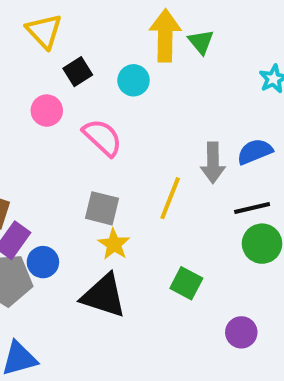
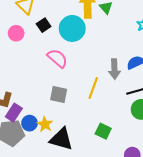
cyan circle: (134, 80) -> (72, 28), size x1.6
pink circle: (47, 111) -> (16, 33), moved
yellow star: (114, 244) -> (45, 124), moved

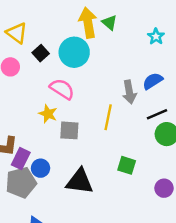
yellow star: (45, 124) -> (48, 114), moved

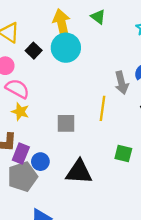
yellow arrow: (88, 23) -> (62, 24), moved
pink semicircle: (62, 89) -> (17, 89), moved
yellow star: (48, 114) -> (20, 112), moved

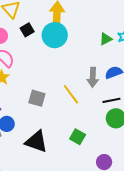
green triangle: (98, 17) -> (106, 39), moved, turned 40
yellow line: (103, 108) -> (71, 94), turned -60

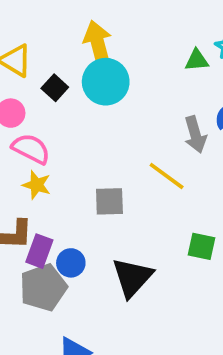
green triangle: (106, 39) -> (197, 60), turned 40
black triangle: (36, 142) -> (132, 277), turned -50

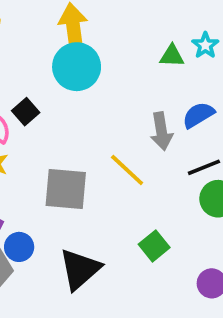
black square: (55, 88) -> (26, 112), moved
gray square: (109, 201) -> (66, 189), size x1.4
green square: (202, 246) -> (154, 246), turned 32

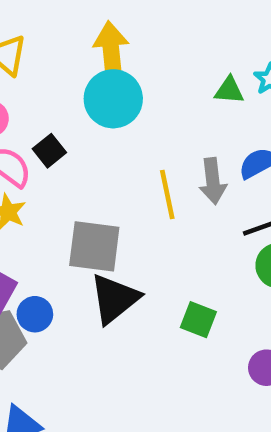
yellow line: (127, 170) -> (167, 194), moved, turned 33
green square: (154, 246) -> (198, 320), turned -32
black triangle: (80, 269) -> (114, 299), moved

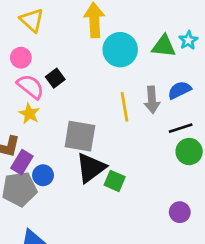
green triangle: (229, 90) -> (164, 46), size x1.4
cyan circle: (113, 99) -> (120, 50), moved
green square: (198, 320) -> (115, 181), moved

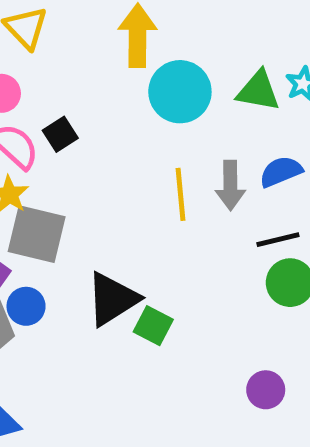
gray square: (80, 136) -> (37, 234), moved

